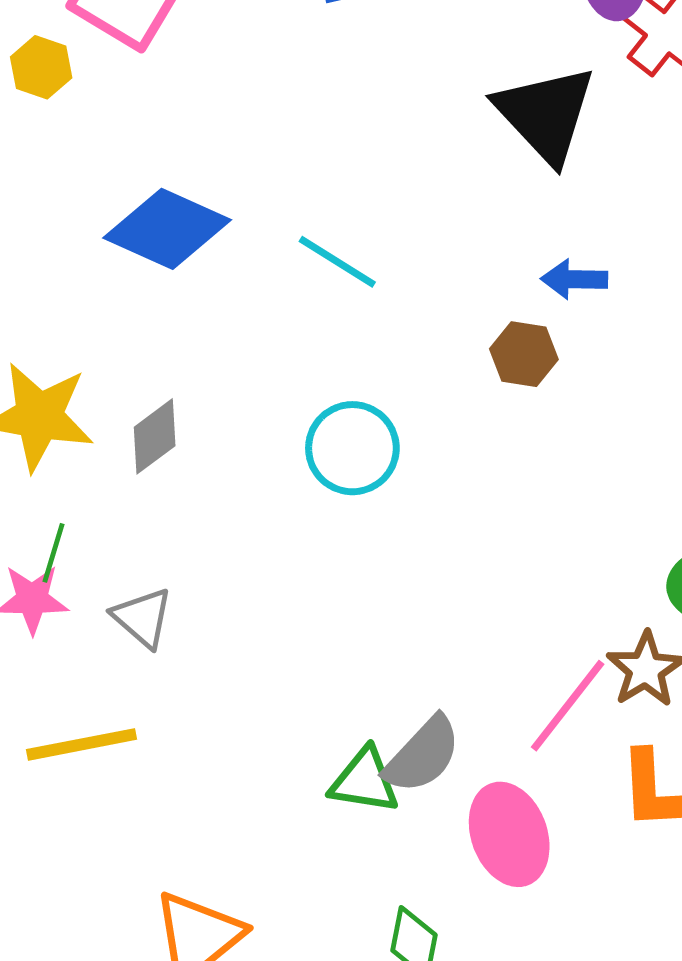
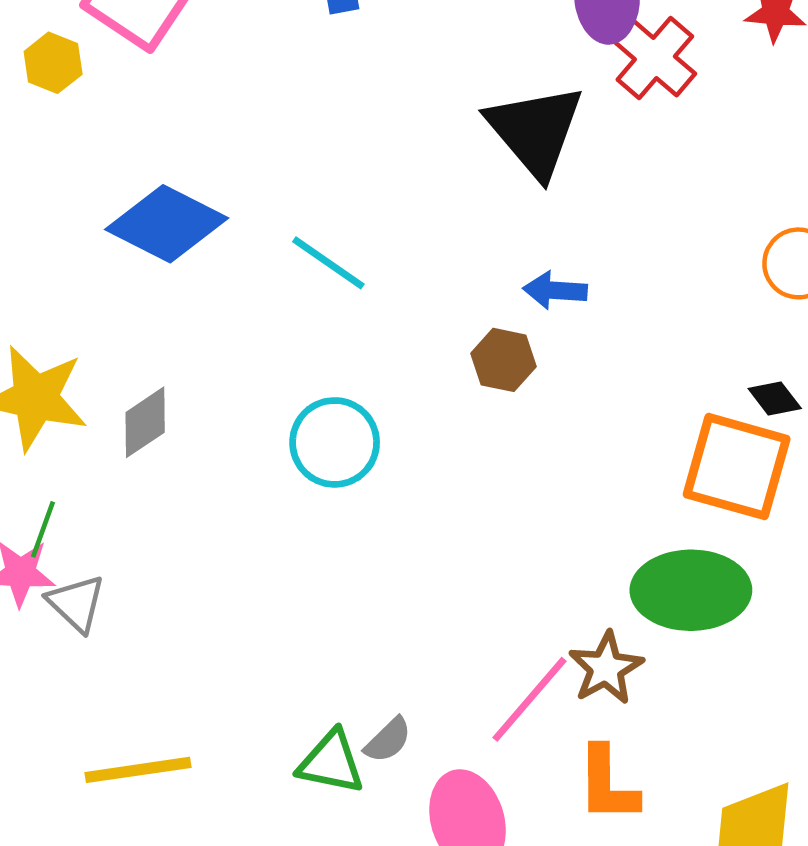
gray triangle: (143, 618) -> (76, 603), moved
yellow line: (81, 744) -> (138, 770), moved
gray semicircle: (422, 755) -> (388, 740), size x0.6

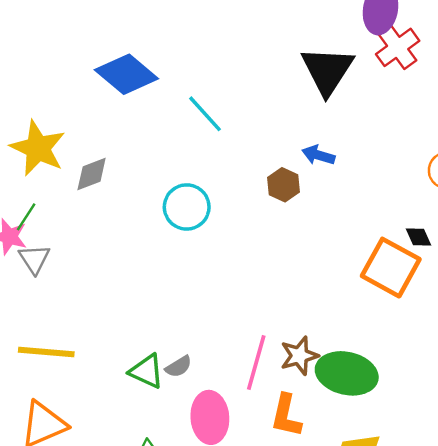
green ellipse: (691, 590) -> (347, 373), moved
pink line: (530, 699) -> (256, 363), turned -38

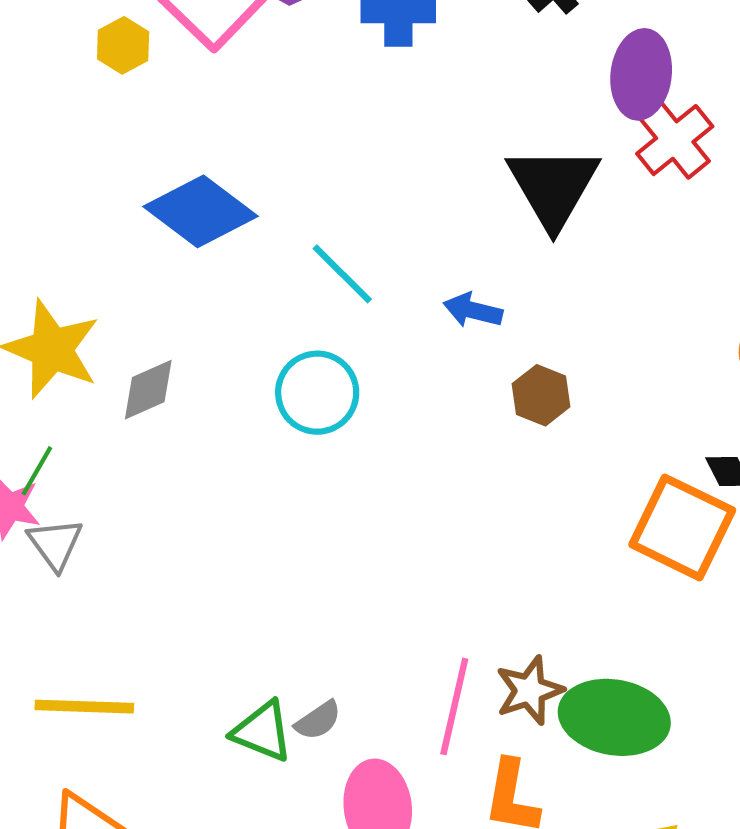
blue arrow: (318, 155) -> (473, 310), moved
brown hexagon: (283, 185) -> (541, 395), moved
cyan circle: (187, 207) -> (317, 393), moved

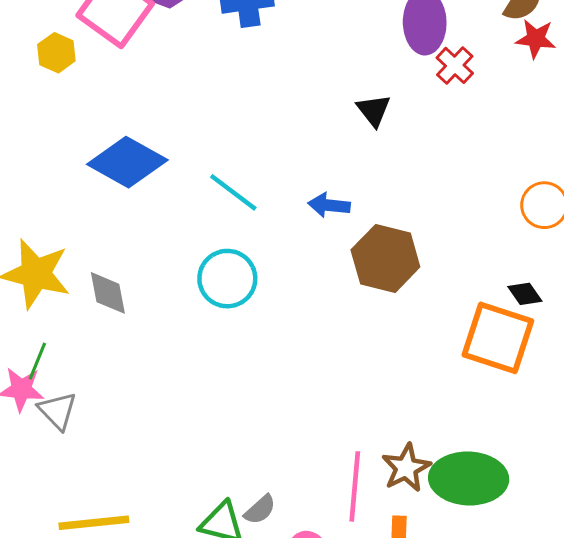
red cross: (675, 140) -> (455, 65), size x0.7
black triangle: (553, 187) -> (374, 110), size x0.5
gray diamond: (148, 390) -> (108, 293), turned -69
brown hexagon: (541, 395) -> (385, 258), size x1.6

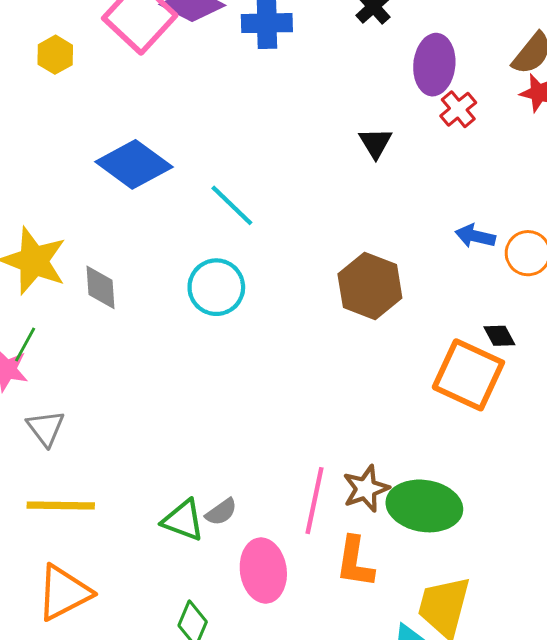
yellow hexagon: (56, 53) -> (55, 55), moved
blue arrow: (329, 205) -> (475, 236), moved
gray triangle: (57, 411) -> (46, 428), moved

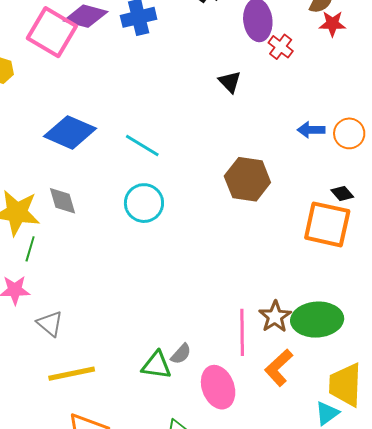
gray diamond: (100, 287) -> (62, 201), moved
green line: (25, 344) -> (30, 249), moved
orange L-shape: (355, 562) -> (279, 368), turned 51

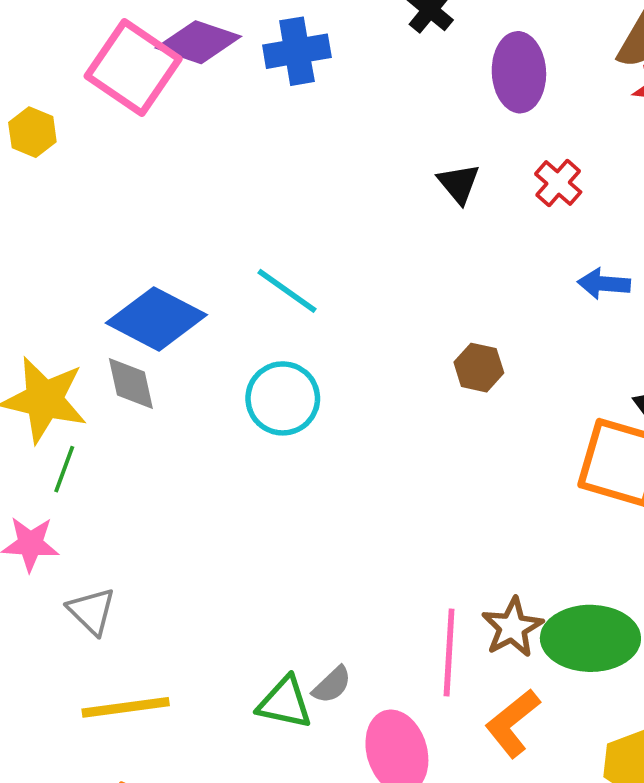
red cross: (281, 47) -> (558, 183), moved
blue diamond: (70, 132) -> (156, 319), moved
brown hexagon: (247, 179) -> (479, 368), size x0.6

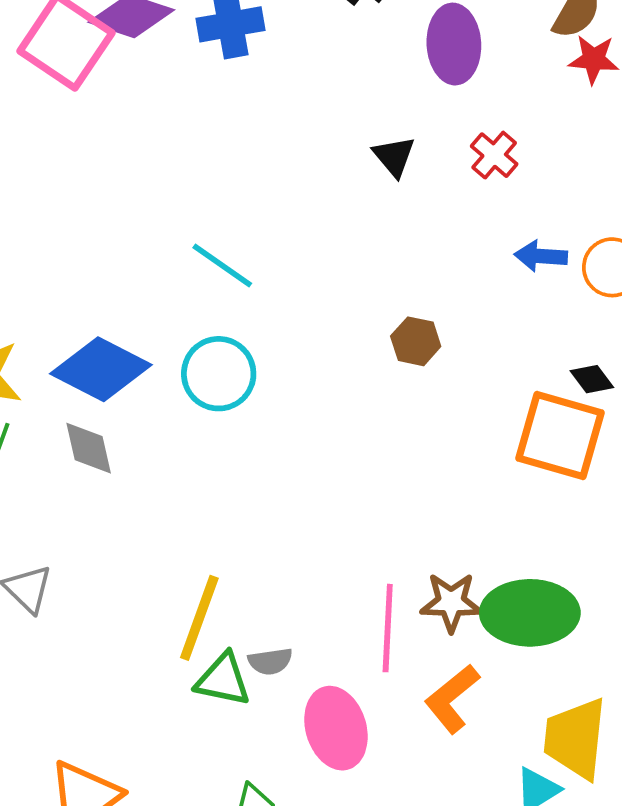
blue diamond: (156, 319) -> (101, 369), moved
gray diamond: (131, 384) -> (89, 448), moved
brown star: (512, 627) -> (451, 602), turned 30
gray semicircle: (332, 685) -> (270, 661), turned 36
yellow line: (126, 707) -> (199, 618), moved, turned -62

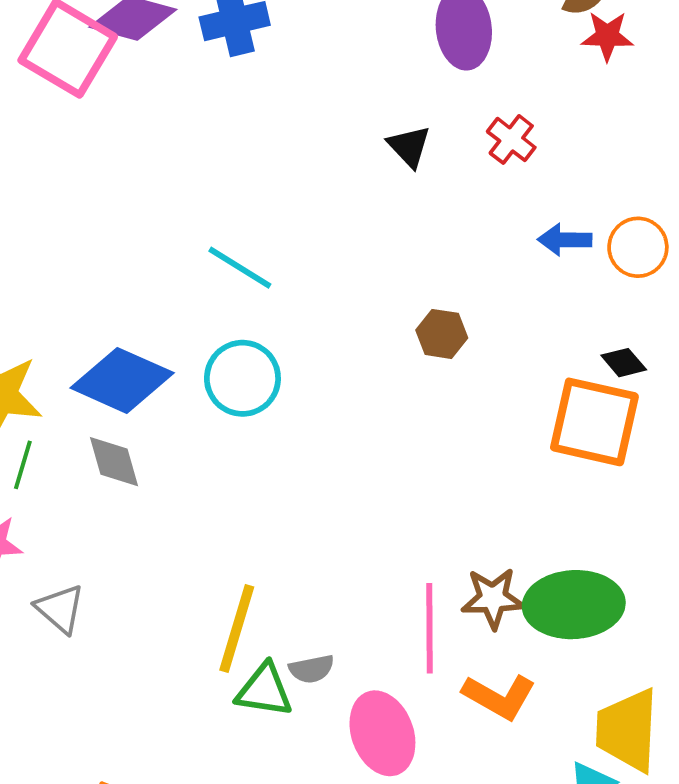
orange L-shape: (452, 699) -> (499, 697), turned -108

